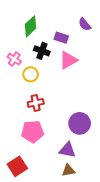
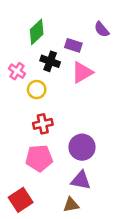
purple circle: (80, 123) -> (82, 147), moved
brown triangle: (68, 170) -> (71, 205), moved

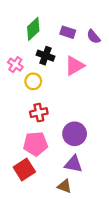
purple semicircle: (102, 29) -> (94, 37), moved
purple rectangle: (73, 45) -> (68, 32), moved
red square: (21, 200) -> (24, 170), moved
brown triangle: (71, 205) -> (64, 186), turned 32

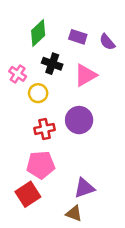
purple circle: (75, 134) -> (79, 120), moved
purple triangle: (73, 164) -> (84, 188), turned -30

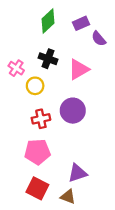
green diamond: (38, 33) -> (48, 21), moved
purple rectangle: (78, 37) -> (81, 23), moved, turned -42
red square: (28, 194) -> (37, 188), moved, turned -30

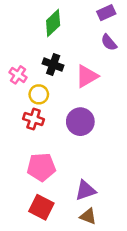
purple rectangle: (81, 23) -> (106, 13), moved
red cross: (41, 119) -> (34, 119), moved, turned 30
brown triangle: (68, 197) -> (88, 216), moved

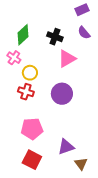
green diamond: (53, 23) -> (23, 35), moved
black cross: (53, 65) -> (55, 37), moved
brown triangle: (88, 216) -> (81, 164), moved, turned 32

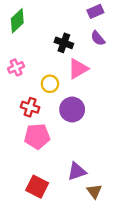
green diamond: (23, 35) -> (17, 21), moved
pink cross: (14, 58) -> (16, 67), turned 32
yellow circle: (30, 73) -> (50, 84), moved
pink pentagon: (32, 129) -> (37, 136), moved

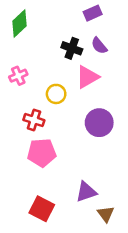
purple rectangle: (95, 11) -> (93, 13), moved
purple semicircle: (98, 38) -> (99, 46), moved
purple circle: (72, 109) -> (99, 123), moved

